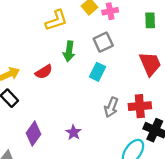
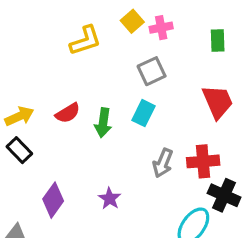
green arrow: (69, 51) -> (103, 123), moved

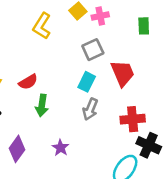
yellow L-shape: (85, 41) -> (42, 26), turned 140
red trapezoid: (218, 102) -> (123, 73), moved
green arrow: (103, 123) -> (42, 105), moved
gray arrow: (163, 163) -> (90, 109), moved

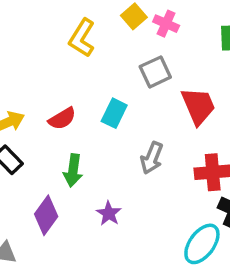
pink cross: (100, 16) -> (166, 24), turned 35
cyan rectangle: (87, 82) -> (114, 113), moved
green arrow: (42, 105) -> (73, 170), moved

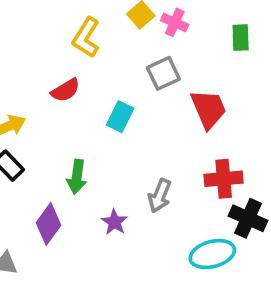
red semicircle: (62, 119) -> (65, 90), moved
gray arrow: (152, 158) -> (160, 196), moved
cyan ellipse: (202, 244) -> (212, 254), turned 39

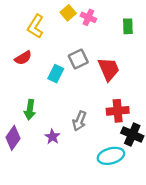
gray square: (163, 73) -> (78, 59), moved

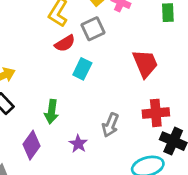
red semicircle: (23, 58) -> (65, 43), moved
gray square: (78, 59) -> (93, 29), moved

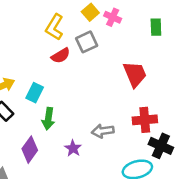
cyan rectangle: (82, 69) -> (35, 93), moved
gray arrow: (110, 125) -> (103, 131), turned 60

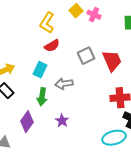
gray square: (87, 42) -> (86, 56), moved
cyan rectangle: (35, 93) -> (40, 70), moved
gray arrow: (103, 131) -> (64, 84), moved

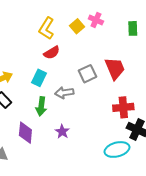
yellow square: (76, 11) -> (77, 26), moved
gray square: (86, 56) -> (88, 74), moved
purple diamond: (27, 122) -> (25, 133), turned -30

